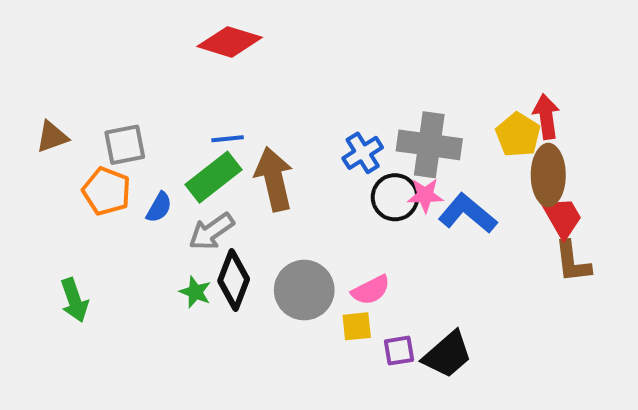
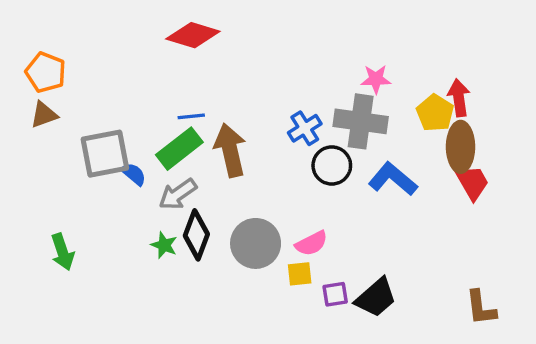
gray square: (125, 145) -> (105, 154), moved, size x1.4
orange pentagon: (107, 191) -> (46, 72), moved
pink star: (425, 195) -> (376, 79), moved
blue semicircle: (159, 207) -> (134, 174), turned -80
brown L-shape: (572, 262) -> (481, 308), moved

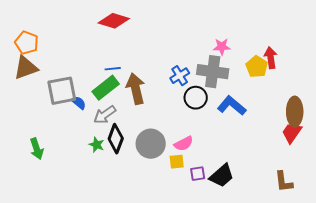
brown triangle: (44, 115) -> (26, 68), size x1.5
brown ellipse: (461, 147) -> (295, 112), moved
red trapezoid: (472, 182) -> (292, 133), moved, turned -115

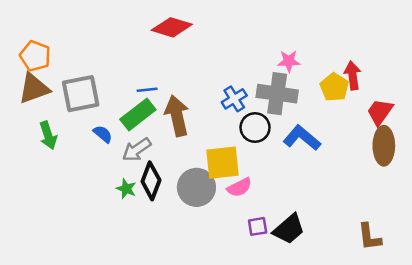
red diamond: (114, 21) -> (172, 27), moved
gray square: (62, 91) -> (81, 94), moved
red trapezoid: (292, 133) -> (380, 112), moved
green arrow: (37, 149) -> (48, 135), moved
yellow square: (177, 162) -> (222, 163), moved, size x1.8

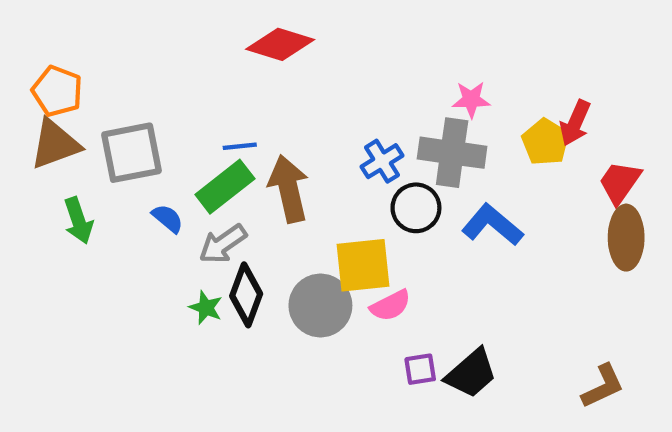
red arrow: (353, 75) -> (575, 123), turned -148
brown L-shape: (370, 237) -> (603, 386), turned -108

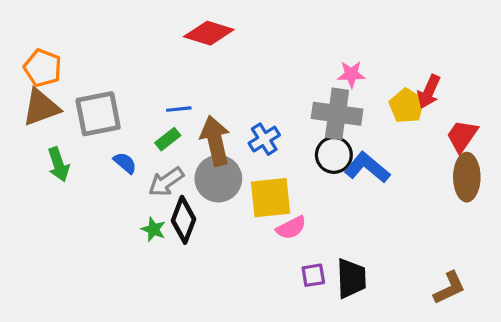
blue cross: (382, 161) -> (264, 139), moved
green rectangle: (225, 187) -> (168, 139), size x0.6
black circle: (416, 208) -> (334, 155), moved
gray circle: (320, 305) -> (218, 179), moved
black trapezoid: (471, 373) -> (351, 278), turned -51

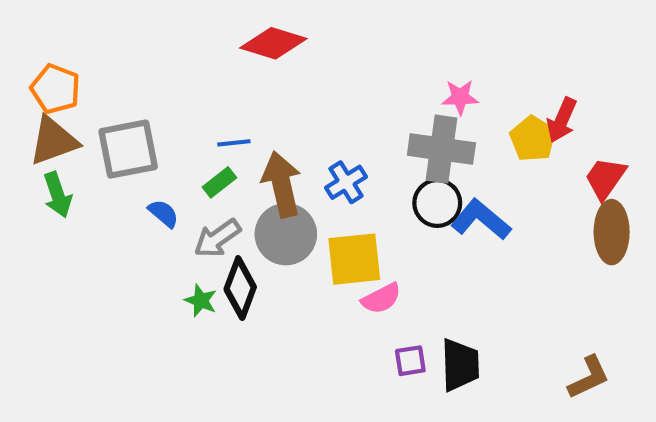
green arrow: (58, 164) -> (58, 195), moved

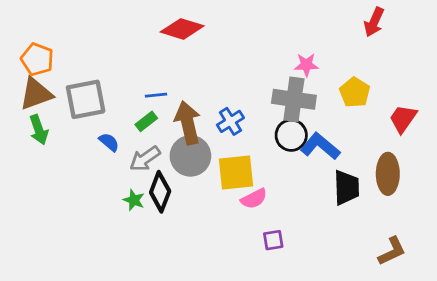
red arrow: (562, 120) -> (374, 22), moved
brown ellipse: (612, 232) -> (388, 174), moved
black trapezoid: (460, 365) -> (346, 188), moved

